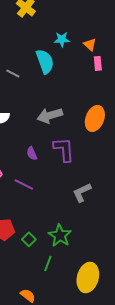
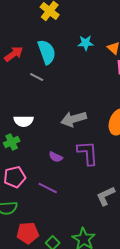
cyan semicircle: (45, 61) -> (47, 52), moved
purple semicircle: (32, 153) -> (56, 157), turned -40

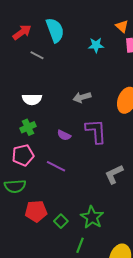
cyan star: (86, 43) -> (96, 45), moved
gray line: (37, 77) -> (37, 55), moved
gray arrow: (74, 119) -> (82, 97), size x0.7
green cross: (12, 142) -> (28, 127), moved

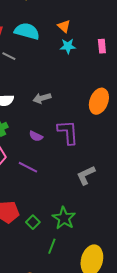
orange triangle: (122, 26) -> (64, 26), moved
cyan semicircle: (55, 30) -> (27, 31), turned -55
gray arrow: (82, 97) -> (42, 98), moved

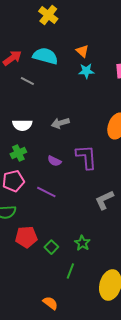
green star: (64, 218) -> (82, 243), size x0.7

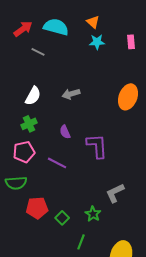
white semicircle: (22, 125) -> (33, 96), turned -60
purple L-shape: (86, 157) -> (97, 146), moved
purple semicircle: (54, 161) -> (65, 132), turned 40
gray L-shape: (104, 200) -> (115, 193), moved

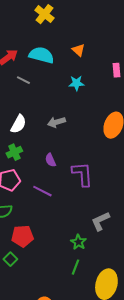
cyan star: (97, 42) -> (76, 83), moved
green square: (62, 218) -> (10, 259), moved
green line: (81, 242) -> (75, 267), moved

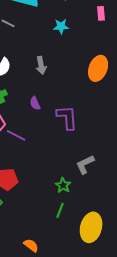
gray arrow: (56, 122) -> (41, 65), turned -84
purple line: (42, 191) -> (16, 135), moved

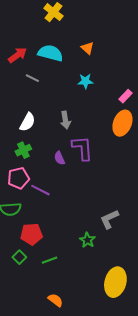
pink rectangle: (101, 13) -> (125, 96), moved, turned 48
purple L-shape: (67, 117) -> (82, 148), moved
green line: (60, 210) -> (49, 260), moved, turned 49

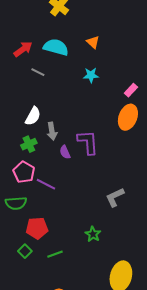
gray arrow: (65, 120) -> (52, 131), moved
pink pentagon: (18, 178) -> (24, 172), turned -30
gray L-shape: (109, 219) -> (115, 197), moved

